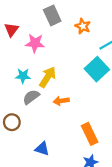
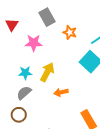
orange star: (83, 26) -> (70, 32), moved
red triangle: (11, 30) -> (12, 25), moved
gray semicircle: (31, 97) -> (24, 93), moved

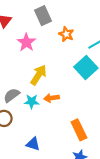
pink star: (34, 43) -> (26, 42), turned 30
cyan star: (25, 73) -> (32, 101), moved

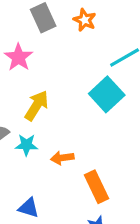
orange star: (66, 34) -> (85, 20), moved
orange arrow: (52, 98) -> (62, 158), moved

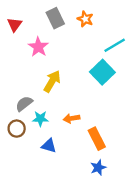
cyan star: (26, 145) -> (40, 119), moved
blue triangle: (29, 208) -> (49, 146), moved

